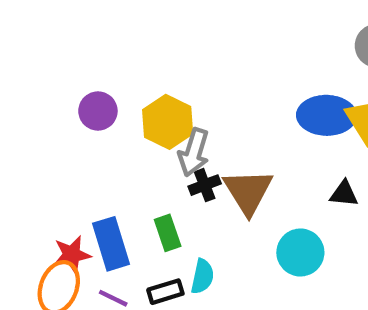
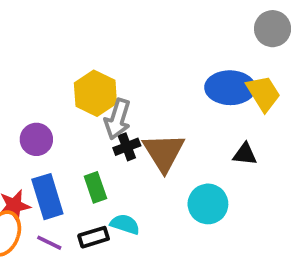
purple circle: (98, 111) -> (36, 139), moved
cyan semicircle: (202, 276) -> (125, 224), turned -84

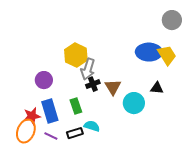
brown triangle: (164, 152) -> (113, 87), size x0.7
cyan circle: (208, 204) -> (134, 103), moved

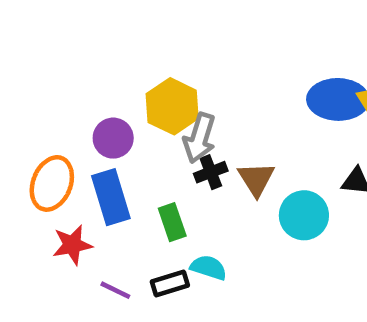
purple circle: (44, 80) -> (113, 138), moved
blue rectangle: (50, 111) -> (111, 197), moved
orange ellipse: (26, 131) -> (52, 183), moved

